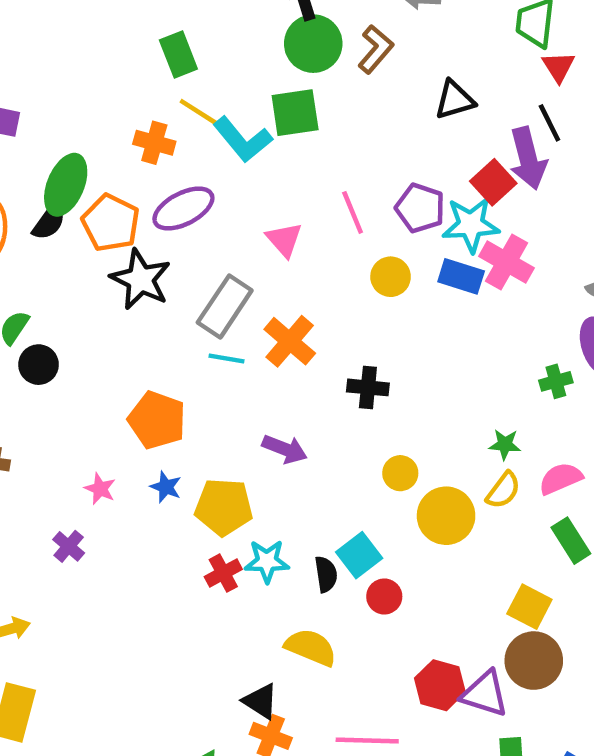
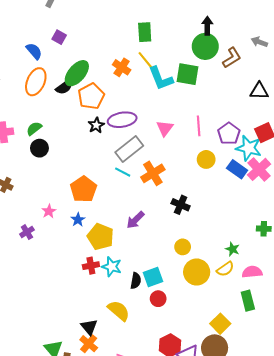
purple ellipse: (183, 209) -> (122, 120), moved
black star: (141, 279) -> (96, 125), size x0.6
purple arrow: (285, 449) -> (135, 220), turned 96

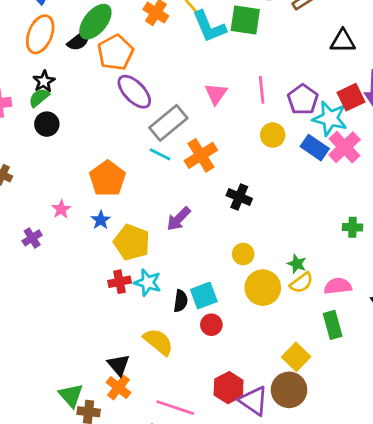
purple ellipse: (122, 120) -> (134, 92), moved, turned 56
black star: (96, 125) -> (44, 81), moved
green star: (232, 249) -> (297, 264), moved

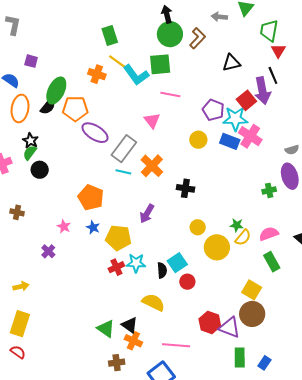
orange pentagon: (115, 52) -> (75, 109), turned -30
pink line: (262, 90) -> (170, 94), moved, turned -60
green triangle: (71, 395) -> (106, 329), moved

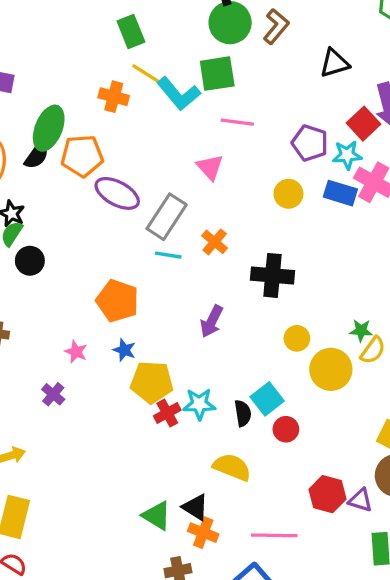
cyan star: (235, 119) -> (347, 155), size x0.7
orange cross: (152, 166) -> (215, 242), size x0.7
black cross: (185, 188) -> (273, 275), size x1.4
yellow pentagon: (118, 238) -> (152, 382), moved
purple triangle: (229, 327) -> (360, 500), size x0.7

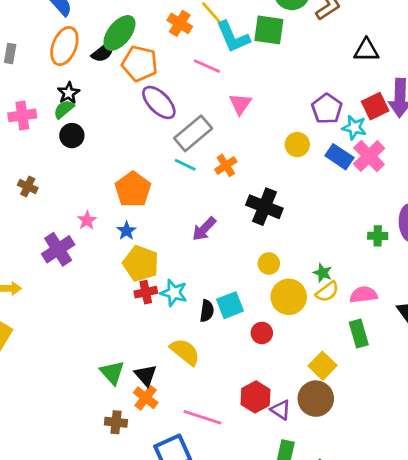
pink line: (237, 122) -> (207, 66), moved
purple cross: (53, 394) -> (58, 249), size x1.6
red circle: (286, 429) -> (262, 333), moved

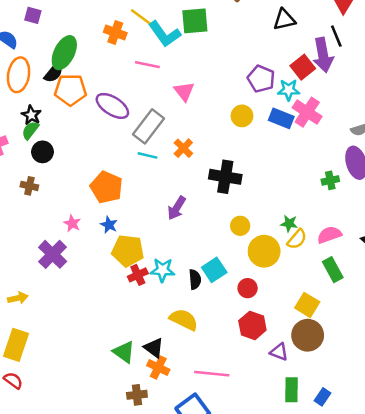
orange pentagon: (140, 64) -> (70, 90), moved
brown cross: (28, 186) -> (29, 186), moved
red hexagon: (255, 397) -> (252, 325), moved

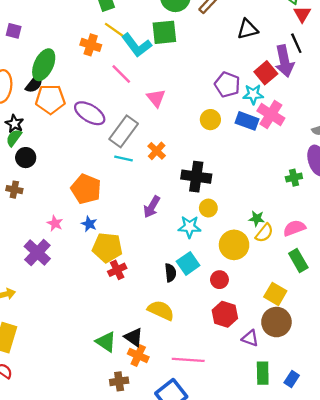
pink line: (147, 65) -> (121, 74), turned 35
yellow circle: (240, 226) -> (208, 208), moved
cyan star: (163, 270) -> (189, 227), moved

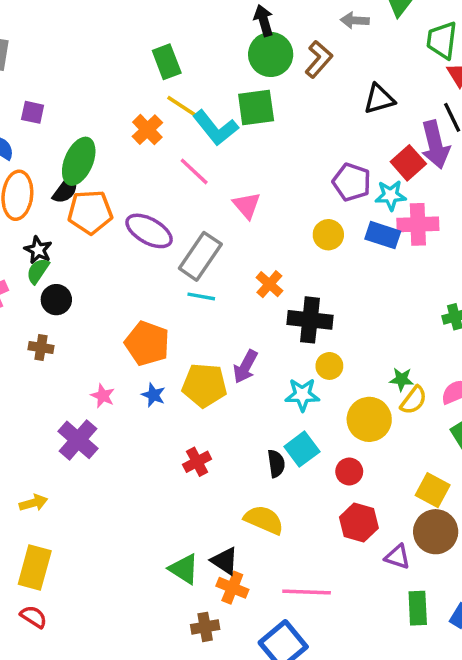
orange cross: (91, 45) -> (147, 130), turned 30
pink cross: (271, 114) -> (418, 224), turned -32
orange cross: (157, 151) -> (269, 284), moved
yellow pentagon: (107, 248) -> (204, 385), moved

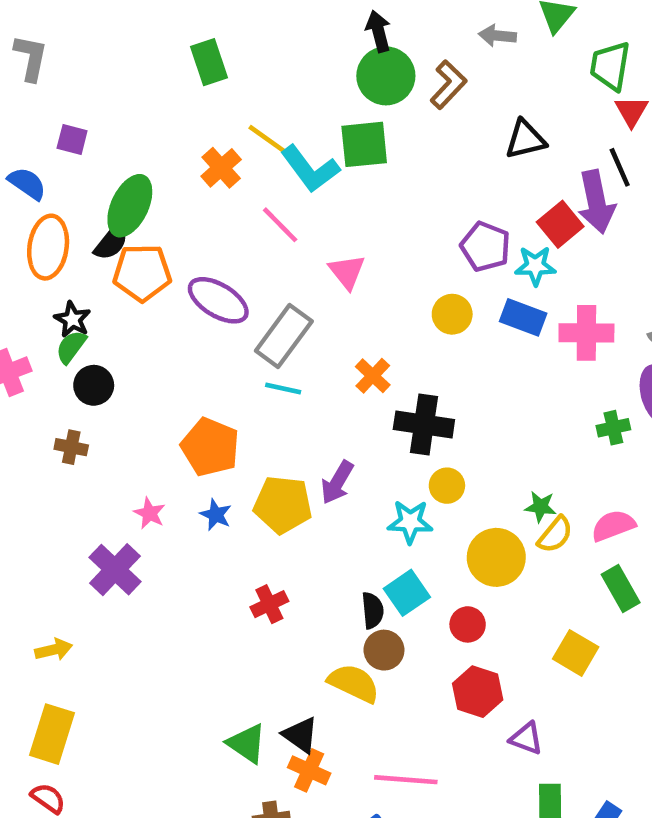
green rectangle: (167, 62) -> (209, 62), moved
pink cross: (418, 224) -> (586, 333), moved
brown circle: (436, 532) -> (384, 650), moved, size x0.7

